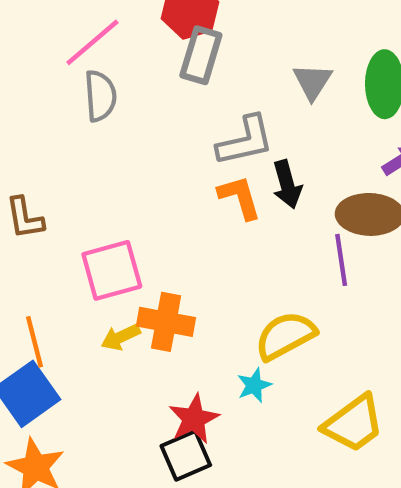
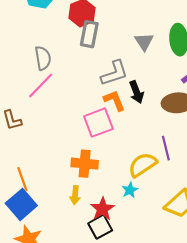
pink line: (92, 42) -> (41, 85), moved
purple line: (341, 260) -> (166, 148), moved
pink square: (112, 270) -> (98, 123), moved
yellow arrow: (121, 337) -> (75, 195), moved, turned -54

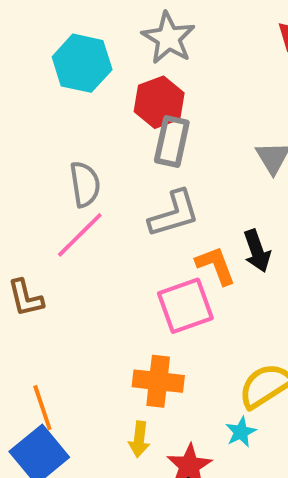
gray L-shape: (114, 73) -> (174, 214), moved

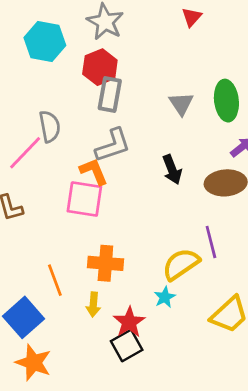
pink line: (80, 235) -> (25, 153), moved
orange L-shape: (216, 266) -> (94, 171), moved
pink square: (185, 306) -> (84, 199), moved, turned 30
orange line: (42, 408) -> (55, 280), moved

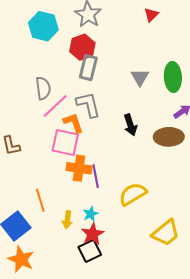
gray L-shape: (113, 145) -> (88, 105), turned -88
pink line: (25, 153) -> (55, 106), moved
purple line: (211, 242) -> (96, 176), moved
orange cross: (105, 263) -> (79, 168), moved
cyan star: (165, 297) -> (91, 214), moved

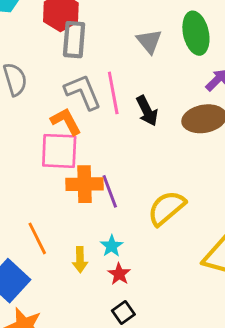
pink line: (55, 106) -> (113, 93), moved, turned -48
red star: (93, 234) -> (119, 274), size x0.7
black square: (90, 251) -> (123, 312), moved, size x0.7

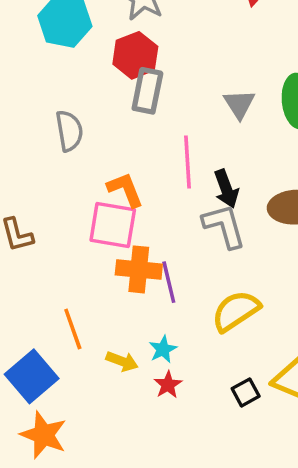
gray L-shape: (83, 92) -> (224, 226), moved
yellow arrow: (80, 260) -> (122, 361), turned -75
black square: (123, 312) -> (246, 392), moved

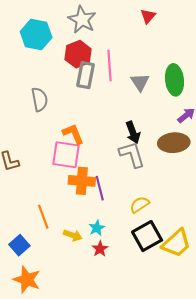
pink line: (188, 162) -> (110, 66), moved
yellow semicircle: (236, 311) -> (140, 205), size x0.7
blue square: (32, 376) -> (19, 245), size x0.7
black square: (246, 392) -> (147, 236), moved, size x1.8

